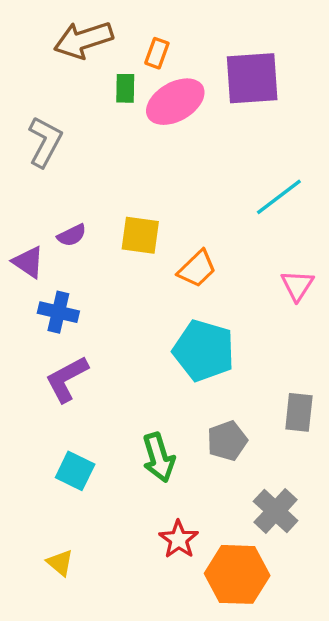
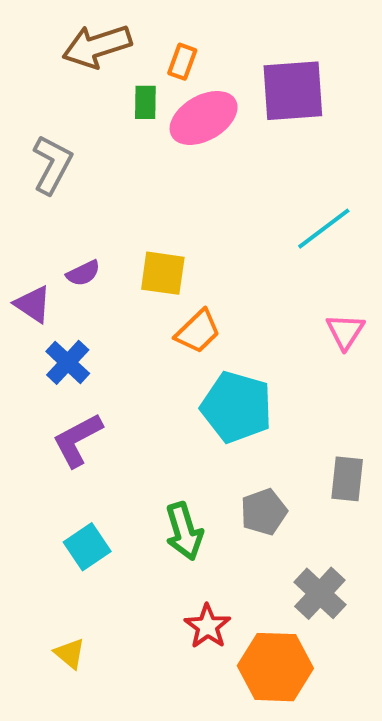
orange trapezoid: (197, 269) -> (198, 331), moved
blue cross: (58, 312) -> (68, 362), turned 30
cyan square: (75, 471) -> (87, 547), turned 30

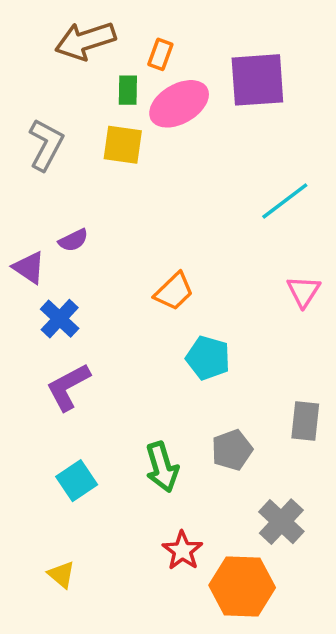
yellow square: (163, 273) -> (123, 145), moved
cyan pentagon: (237, 407) -> (208, 358), size x0.7

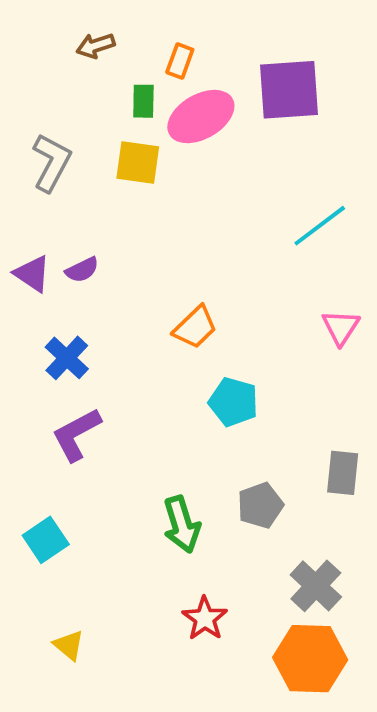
brown arrow: (85, 41) -> (96, 46), size x0.6
purple triangle: (29, 268) -> (32, 274), moved
cyan square: (77, 481) -> (46, 540), moved
orange hexagon: (242, 586) -> (310, 659), moved

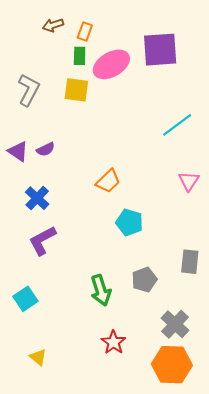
orange rectangle: (180, 61) -> (85, 32), moved

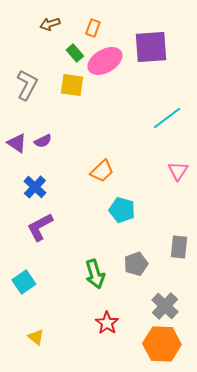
orange rectangle: (85, 32) -> (93, 28), moved
green rectangle: (80, 56) -> (75, 53), turned -42

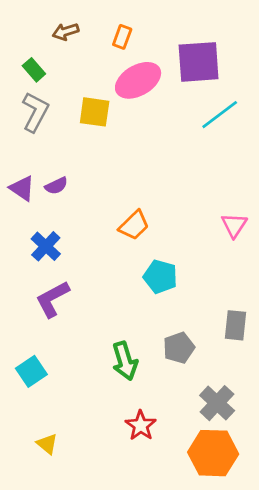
green rectangle: (75, 53) -> (34, 70), moved
cyan line: (167, 118) -> (220, 115), moved

